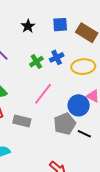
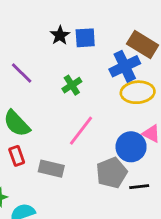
blue square: (60, 25) -> (85, 38), moved
blue cross: (57, 57) -> (125, 66), moved, size x1.5
black line: (84, 134) -> (139, 187), turned -32

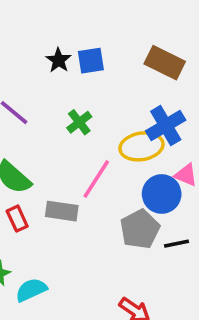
blue cross: (125, 66) -> (166, 126), moved
yellow ellipse: (138, 92) -> (141, 146), moved
gray rectangle: (51, 169) -> (62, 211), moved

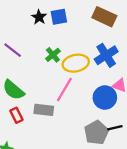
yellow ellipse: (141, 146) -> (76, 63), moved
gray pentagon: (140, 229) -> (96, 133), moved

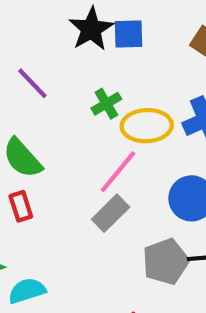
black star: (39, 17) -> (91, 29), size x1.5
gray rectangle: (44, 110) -> (111, 213), moved, turned -60

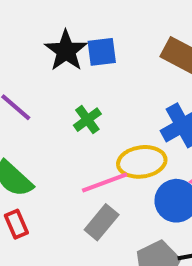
yellow ellipse: (147, 126) -> (142, 162), moved
pink line: (118, 172) -> (105, 183), turned 36

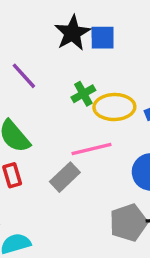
yellow ellipse: (142, 162) -> (114, 107), moved
gray rectangle: (102, 222) -> (65, 177), moved

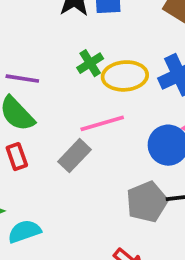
purple line: (24, 76) -> (22, 79), moved, turned -36

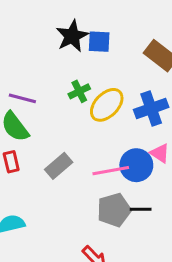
yellow ellipse: (125, 76) -> (107, 105), turned -48
pink line: (102, 123) -> (111, 171), moved

